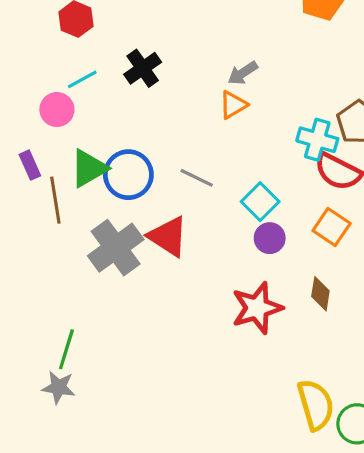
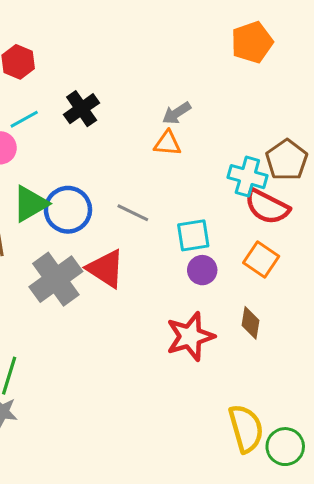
orange triangle: (233, 105) -> (168, 143), turned 36
cyan square: (260, 202) -> (193, 235), turned 36

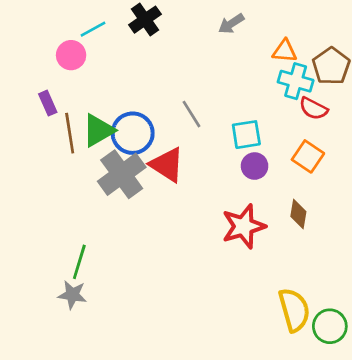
orange triangle: (168, 143) -> (285, 51), moved
green triangle: (30, 204) -> (98, 130), moved
red semicircle: (267, 207) -> (313, 109), size x0.7
blue circle: (68, 210) -> (133, 133), moved
gray line: (133, 213) -> (192, 114), turned 32

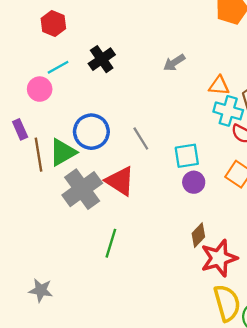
blue circle: (133, 133) -> (91, 132), moved
brown diamond: (298, 214) -> (198, 235), moved, turned 35
red star: (244, 226) -> (219, 258), moved
green line: (79, 262) -> (111, 243), moved

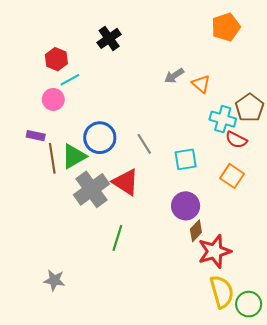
red hexagon: (53, 24) -> (56, 59), moved
black cross: (102, 59) -> (109, 38), moved
orange triangle: (219, 86) -> (201, 84), moved, turned 36
purple rectangle: (20, 129) -> (36, 136), turned -54
purple circle: (194, 182) -> (186, 206), moved, size x1.4

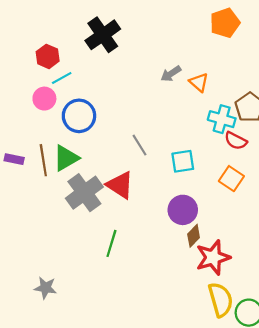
black cross: (109, 38) -> (103, 35), size x1.4
purple rectangle: (36, 136) -> (14, 159), moved
blue circle: (100, 138) -> (79, 116), moved

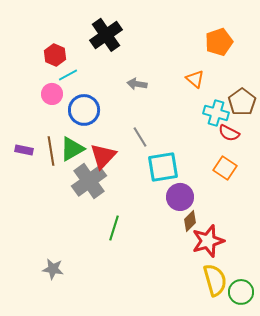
orange pentagon: (225, 23) -> (219, 42), moved
gray arrow: (171, 74) -> (137, 84), moved, turned 42
cyan square: (183, 161) -> (163, 167), moved, size x1.4
red triangle: (120, 185) -> (103, 156), moved, turned 40

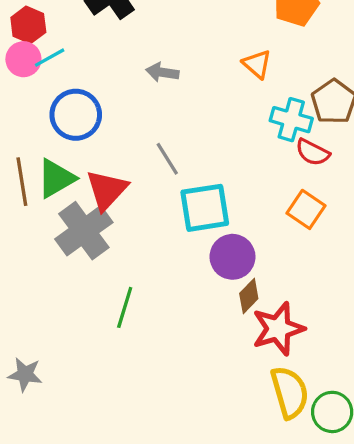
pink circle: (52, 94) -> (23, 59), moved

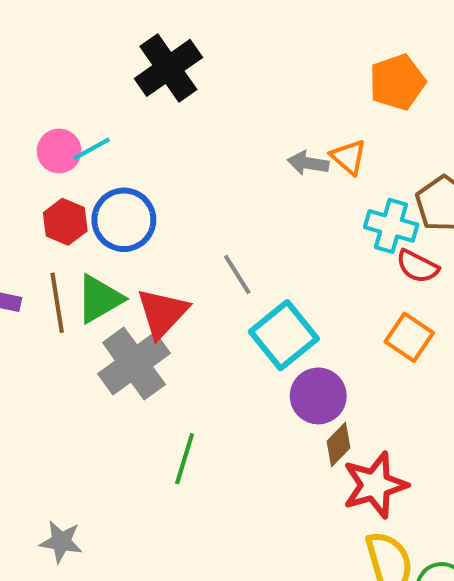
red hexagon: (28, 25) -> (65, 222), moved
gray arrow: (162, 72) -> (308, 163), moved
cyan square: (205, 208) -> (284, 335), turned -30

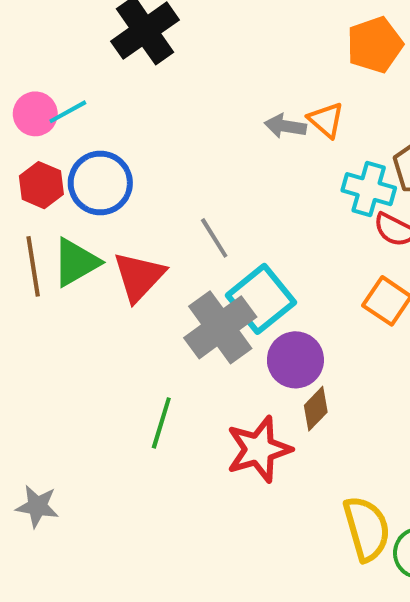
gray cross: (134, 364) -> (220, 327), moved
red star: (375, 485) -> (259, 449), moved

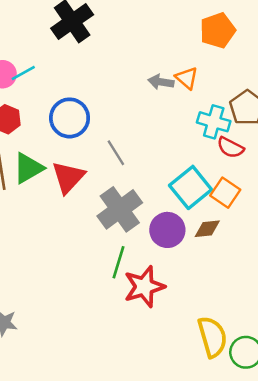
blue circle: (100, 183) -> (70, 118), moved
cyan square: (261, 299) -> (191, 187), moved
brown diamond: (316, 409) -> (207, 229), moved, turned 40
green line: (161, 423) -> (118, 262), moved

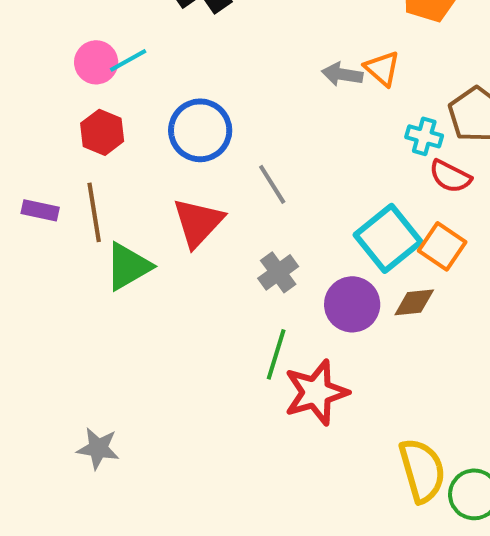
cyan cross: (214, 122) -> (424, 136), size x0.7
green triangle: (28, 168) -> (128, 266), moved
gray cross: (120, 209) -> (278, 272), size x0.6

